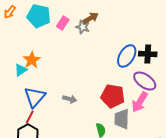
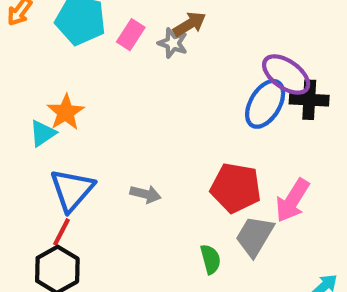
purple ellipse: (145, 81) -> (286, 75), moved
gray trapezoid: (122, 119) -> (255, 236), turned 30

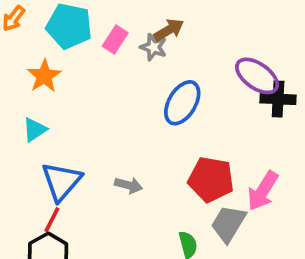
blue ellipse: (265, 104) -> (182, 103), moved
orange star: (66, 112) -> (44, 76), moved

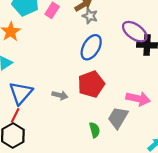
gray star: (153, 47) -> (90, 16), moved
red pentagon: (211, 179) -> (91, 84), moved, turned -30
pink arrow: (263, 191) -> (138, 99), turned -110

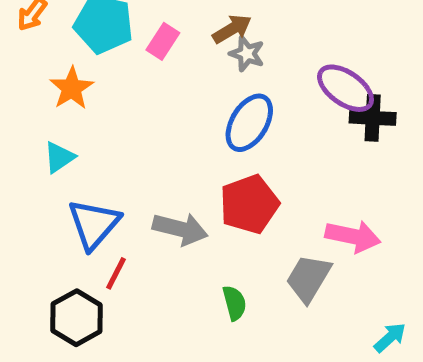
gray arrow: (60, 95) -> (180, 229), size x1.5
red line: (15, 115) -> (116, 273), moved
green semicircle: (95, 130) -> (234, 303), moved

